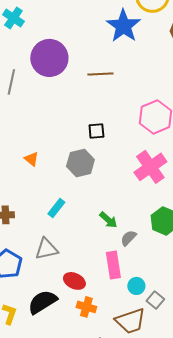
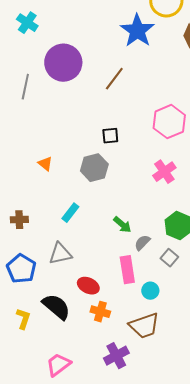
brown line: (100, 74) -> (114, 79), turned -50
pink cross: (150, 167) -> (164, 172), size x0.7
gray square: (155, 300) -> (169, 258), moved
black semicircle: (42, 302) -> (56, 307), turned 72

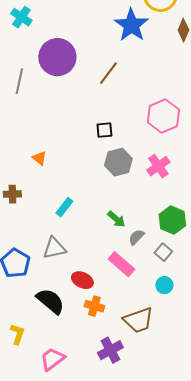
gray hexagon: (94, 168) -> (118, 162), moved
brown cross: (19, 220) -> (12, 194), moved
pink rectangle: (127, 270) -> (121, 264), turned -40
cyan circle: (150, 291) -> (164, 285), moved
yellow L-shape: (23, 319) -> (17, 334), moved

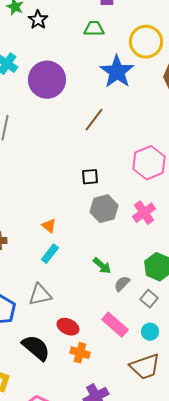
purple circle: (57, 57) -> (47, 80), moved
orange triangle: (39, 158) -> (49, 226), moved
pink rectangle: (121, 264) -> (115, 325), moved
brown trapezoid: (138, 320) -> (145, 367), moved

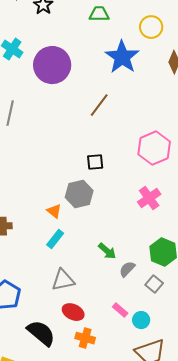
yellow circle: (146, 42) -> (151, 27), size x0.7
gray hexagon: (104, 209) -> (79, 194), moved
gray triangle: (40, 295) -> (63, 280), moved
pink rectangle: (115, 325) -> (120, 310), size x0.6
cyan circle: (150, 332) -> (141, 320), moved

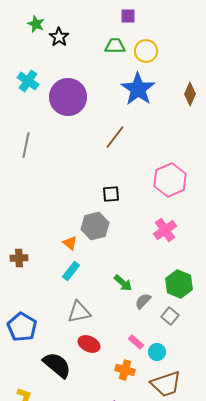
yellow circle: (151, 27) -> (146, 51), moved
orange cross: (85, 338) -> (125, 370), moved

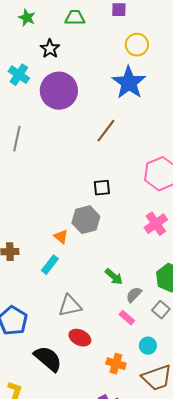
black star: (59, 37) -> (50, 49), moved
green trapezoid: (115, 46) -> (75, 18), moved
cyan rectangle: (71, 271) -> (50, 265), moved
pink rectangle: (136, 342) -> (127, 318), moved

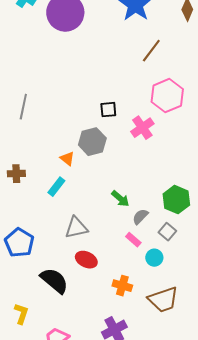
brown line: (106, 131) -> (151, 51), moved
gray line: (17, 139) -> (23, 107), moved
pink cross: (156, 224) -> (142, 128), moved
cyan circle: (148, 346) -> (154, 258), moved

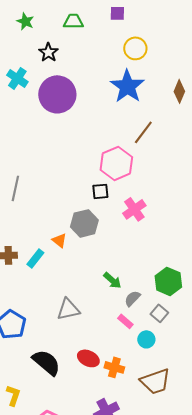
pink hexagon: (167, 96) -> (116, 163), moved
cyan rectangle: (56, 187) -> (35, 258), moved
red ellipse: (86, 260) -> (88, 358), moved

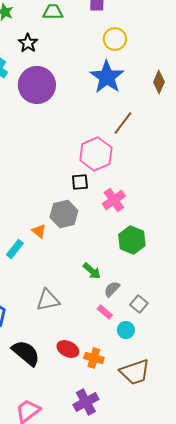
green hexagon: (168, 281) -> (132, 240), moved

